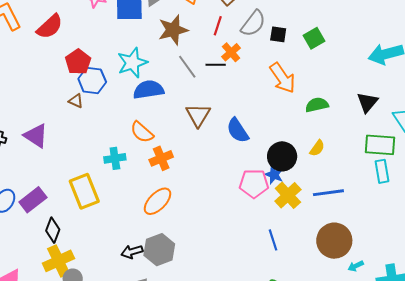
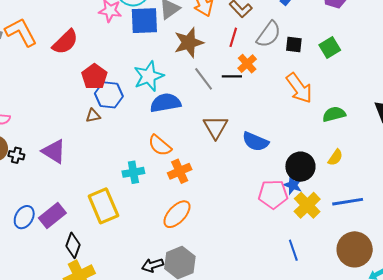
brown triangle: (76, 101) -> (93, 116), turned -35
blue semicircle: (238, 130) -> (255, 142), turned -32

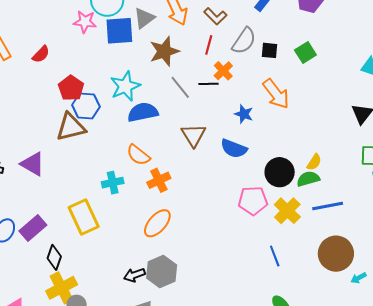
red semicircle: (65, 42) -> (41, 54), size x0.7
green semicircle: (334, 114) -> (308, 179), moved
brown triangle: (93, 116) -> (71, 127), size x2.0
blue star: (293, 185) -> (244, 114), moved

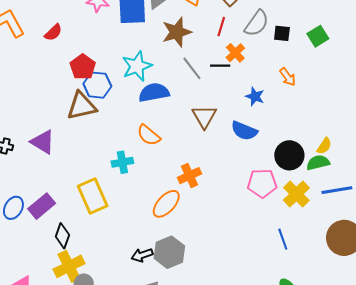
orange arrow: (276, 94) -> (288, 77), size x0.6
orange cross: (159, 180) -> (190, 176), moved

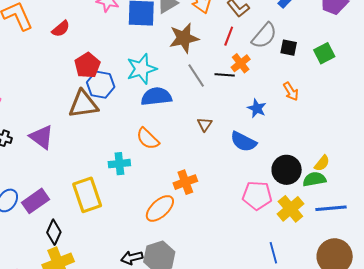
brown triangle: (204, 117) -> (205, 124), size x0.6

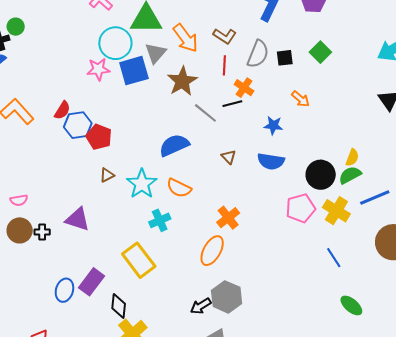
cyan star: (142, 69) -> (142, 184), moved
blue hexagon: (101, 85) -> (78, 125), moved
brown triangle: (83, 104) -> (107, 175), size x0.5

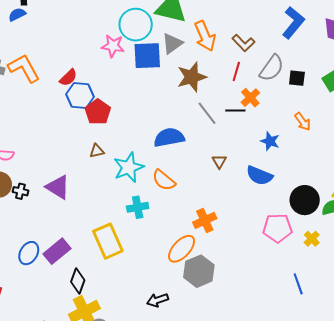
yellow cross: (336, 211) -> (312, 239), size x0.6
gray hexagon: (227, 297) -> (199, 271), moved

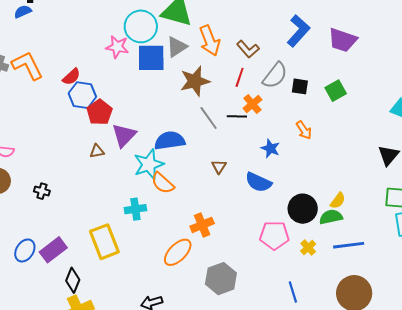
cyan star: (129, 167) -> (149, 164), moved
purple triangle: (58, 187) -> (124, 135), moved, turned 40
black cross: (20, 191) -> (42, 191), moved
gray hexagon: (199, 271) -> (221, 279), moved

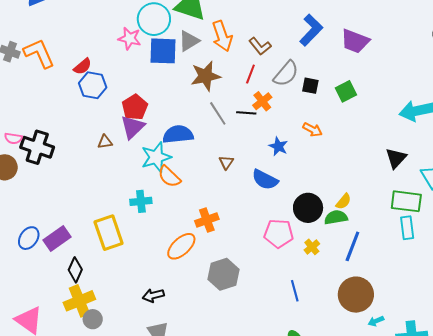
red pentagon: (99, 112) -> (135, 107), moved
orange arrow: (304, 130) -> (312, 130), turned -30
black cross: (42, 191) -> (37, 147), moved, size x2.0
blue line: (349, 245) -> (352, 246), turned -64

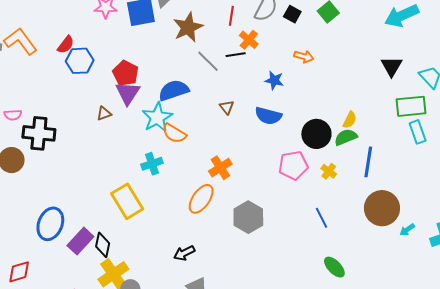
black square: (310, 86) -> (292, 14), turned 30
pink semicircle: (13, 138) -> (13, 115), moved
blue ellipse: (29, 238) -> (50, 224), size x1.4
purple rectangle: (57, 239) -> (80, 241), moved

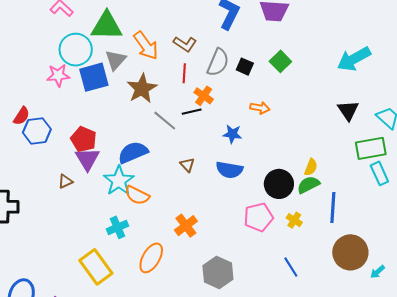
orange ellipse: (201, 199) -> (151, 258), moved

